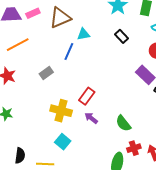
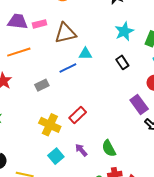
blue line: (69, 51) -> (68, 68), turned 30
purple arrow: (91, 118) -> (81, 150), moved
cyan square: (63, 142) -> (56, 156), moved

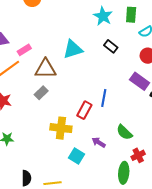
pink rectangle: (39, 24) -> (24, 50), moved
brown triangle: (65, 33) -> (45, 69), moved, turned 30
cyan triangle: (85, 54) -> (73, 49), size x1.5
blue line: (68, 68) -> (104, 98), moved, turned -36

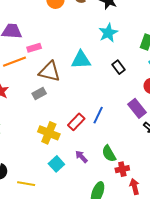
cyan star: (103, 16) -> (108, 33), moved
red cross: (138, 155) -> (122, 169), moved

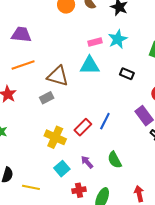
pink rectangle: (34, 48) -> (95, 42), moved
black rectangle: (118, 67) -> (127, 74), turned -32
red cross: (122, 169) -> (79, 190), moved

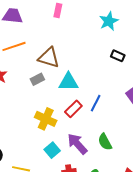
pink rectangle: (95, 42) -> (58, 10), moved, turned -64
cyan triangle: (90, 65) -> (68, 82), moved
purple arrow: (87, 162) -> (77, 144), size x1.6

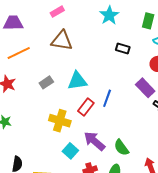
pink rectangle: (58, 10) -> (57, 12), turned 56
brown triangle: (49, 58) -> (62, 41), moved
green semicircle: (105, 142) -> (121, 147), moved

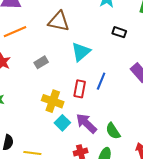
cyan triangle: (77, 81) -> (81, 52), moved, turned -35
red rectangle: (86, 107) -> (80, 89), turned -30
cyan square: (70, 151) -> (62, 123), moved

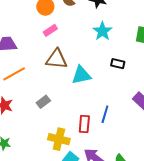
cyan triangle: (81, 52) -> (81, 75), moved, turned 35

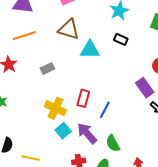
black rectangle: (118, 64) -> (121, 39), moved
blue line: (105, 114) -> (105, 110), moved

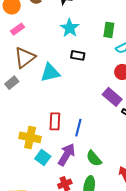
brown triangle: (69, 29) -> (25, 58), turned -40
gray rectangle: (47, 68) -> (12, 83), moved
purple arrow: (87, 133) -> (67, 155), turned 85

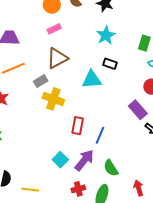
cyan triangle: (50, 73) -> (92, 80), moved
yellow cross: (30, 137) -> (53, 99), moved

